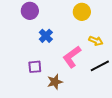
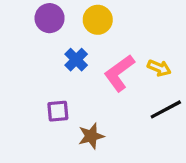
yellow circle: (82, 12) -> (98, 20), moved
pink L-shape: (72, 57) -> (119, 73), moved

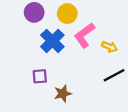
blue cross: (76, 60) -> (52, 41), size x1.5
pink L-shape: (119, 73) -> (84, 35), moved

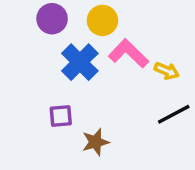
pink L-shape: (84, 35) -> (128, 53), turned 80

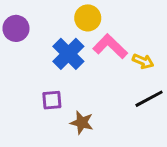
purple circle: (52, 19) -> (16, 28), moved
brown star: (95, 142) -> (82, 123), turned 30

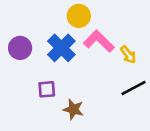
purple circle: (16, 28) -> (20, 48), moved
yellow arrow: (143, 61) -> (128, 55), turned 30

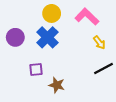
yellow circle: (79, 16) -> (52, 13), moved
pink L-shape: (99, 41) -> (87, 17), moved

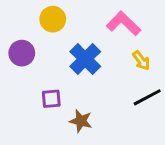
yellow circle: (52, 13) -> (53, 19), moved
blue cross: (47, 37) -> (85, 59), moved

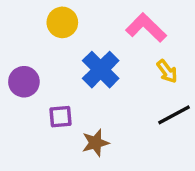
purple circle: (22, 53) -> (24, 82), moved
brown star: (81, 121) -> (95, 143), turned -30

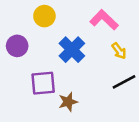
purple circle: (24, 82) -> (17, 46), moved
purple square: (61, 117) -> (43, 83), size x1.5

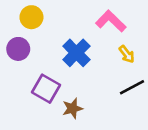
yellow circle: (44, 16) -> (31, 17), moved
purple square: (43, 83) -> (46, 89), turned 35

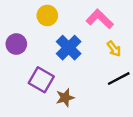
yellow circle: (31, 17) -> (47, 15), moved

